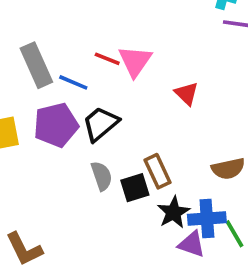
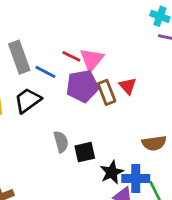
black trapezoid: (101, 124) -> (28, 100), moved
purple pentagon: (56, 125) -> (82, 86), moved
brown rectangle: (157, 171) -> (107, 92), moved

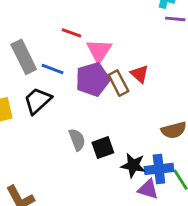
red line: (71, 56) -> (72, 33), moved
black star: (112, 172) -> (133, 165), turned -30

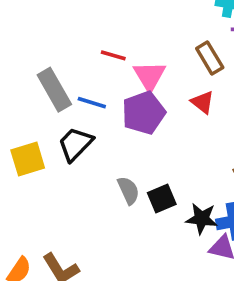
brown rectangle: (118, 83) -> (210, 58), moved

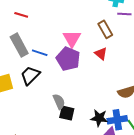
red line: (113, 55) -> (21, 15), moved
purple pentagon: (144, 113) -> (68, 59), turned -30
black square: (162, 198) -> (67, 113), moved, turned 35

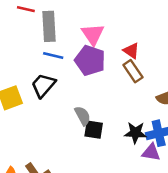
brown rectangle: (105, 29) -> (133, 71), moved
gray rectangle: (19, 45) -> (49, 26), moved, turned 30

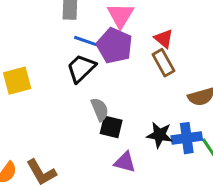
blue line: (53, 55) -> (86, 41), moved
black trapezoid: (43, 85) -> (81, 68), moved
purple triangle: (151, 152) -> (125, 162), moved

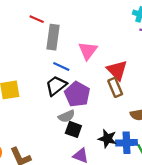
red triangle: (164, 39) -> (117, 70), size x1.5
purple pentagon: (114, 46) -> (77, 94), moved
gray semicircle: (100, 109) -> (66, 116), turned 84

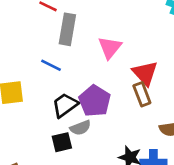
blue line: (61, 67) -> (51, 65), moved
black trapezoid: (56, 86) -> (65, 105), moved
black square: (73, 129) -> (62, 142), moved, turned -35

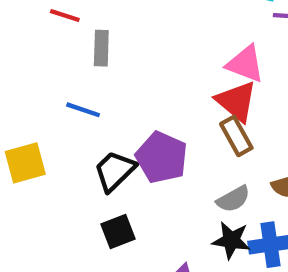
gray rectangle: (67, 29) -> (101, 48), size x0.7
pink triangle: (110, 48) -> (245, 64), moved, turned -40
gray semicircle: (80, 128) -> (233, 199), moved

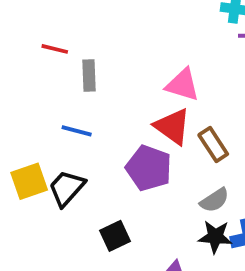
pink triangle: (245, 64) -> (183, 85), moved
red triangle: (237, 101) -> (172, 127), moved
black trapezoid: (115, 171) -> (67, 188), moved

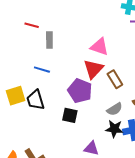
red triangle: (172, 127) -> (93, 69), turned 35
black trapezoid: (67, 188) -> (35, 100), turned -60
black square: (115, 236) -> (70, 115), moved, turned 35

